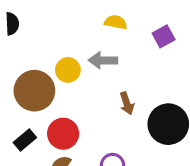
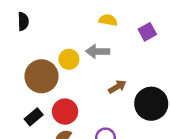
brown arrow: (127, 103) -> (117, 87), turned -102

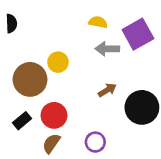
purple square: (147, 32) -> (138, 34), size x1.6
gray arrow: (98, 51) -> (107, 49), moved

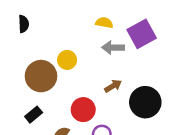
red circle: (54, 115) -> (83, 110), moved

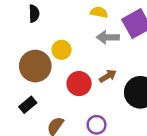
black semicircle: (24, 24) -> (34, 14), moved
red circle: (83, 110) -> (79, 84), moved

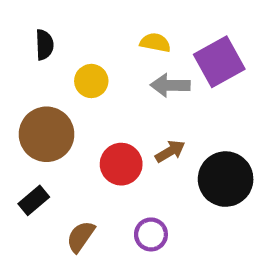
yellow circle: (62, 50) -> (91, 81), moved

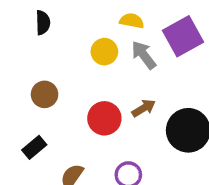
yellow circle: (91, 81) -> (104, 52), moved
gray arrow: (170, 85) -> (144, 55), turned 52
brown circle: (47, 134) -> (45, 94), size x0.6

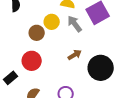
brown circle: (45, 94) -> (37, 33), moved
red circle: (104, 118) -> (32, 61), moved

